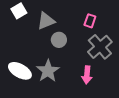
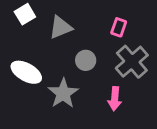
gray circle: (59, 40) -> (86, 60), moved
white ellipse: (20, 71) -> (26, 72), moved

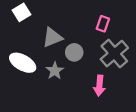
gray triangle: (61, 27) -> (52, 37), moved
gray star: (63, 93) -> (55, 71), moved, size x0.7

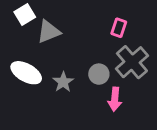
gray triangle: (52, 37) -> (49, 32), moved
gray circle: (74, 52) -> (99, 74), moved

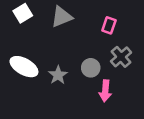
gray triangle: (49, 32) -> (62, 17), moved
gray cross: (132, 62) -> (121, 57), size x0.7

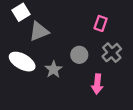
gray triangle: (62, 17) -> (39, 31), moved
gray circle: (91, 68) -> (79, 55), moved

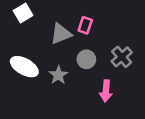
pink rectangle: (101, 23) -> (85, 25), moved
gray triangle: (39, 31) -> (61, 34), moved

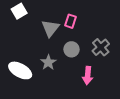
gray triangle: (61, 34) -> (50, 28), turned -30
white ellipse: (24, 67) -> (20, 70), moved

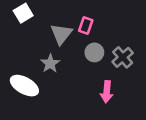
gray circle: (71, 49) -> (94, 52), moved
gray star: (48, 62) -> (50, 63), moved

